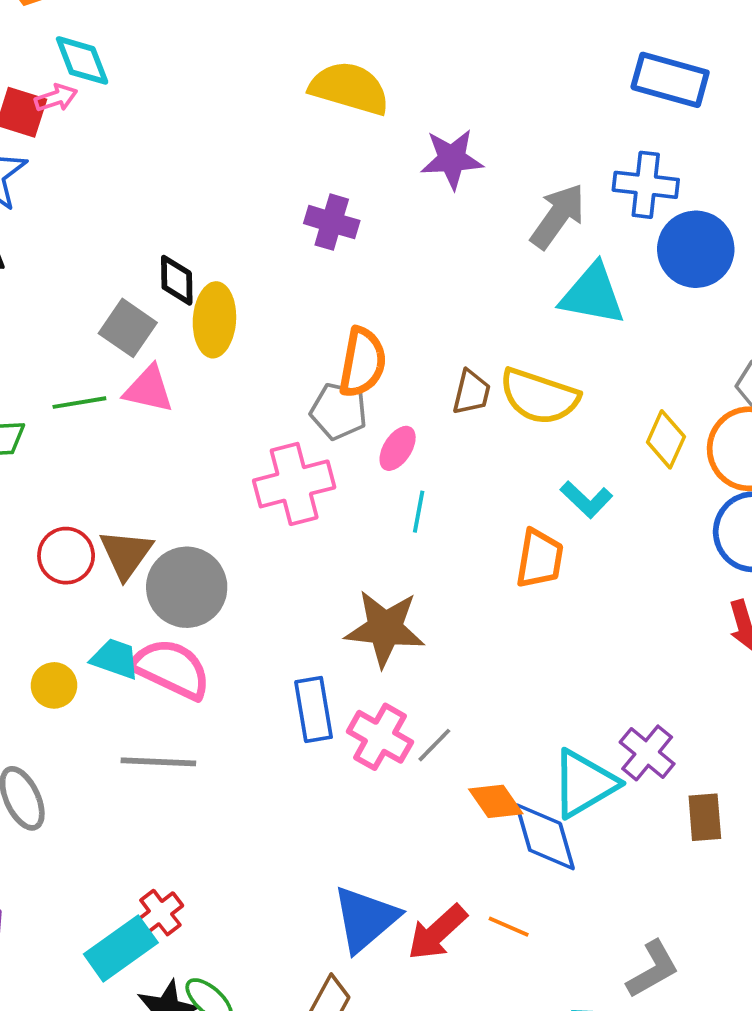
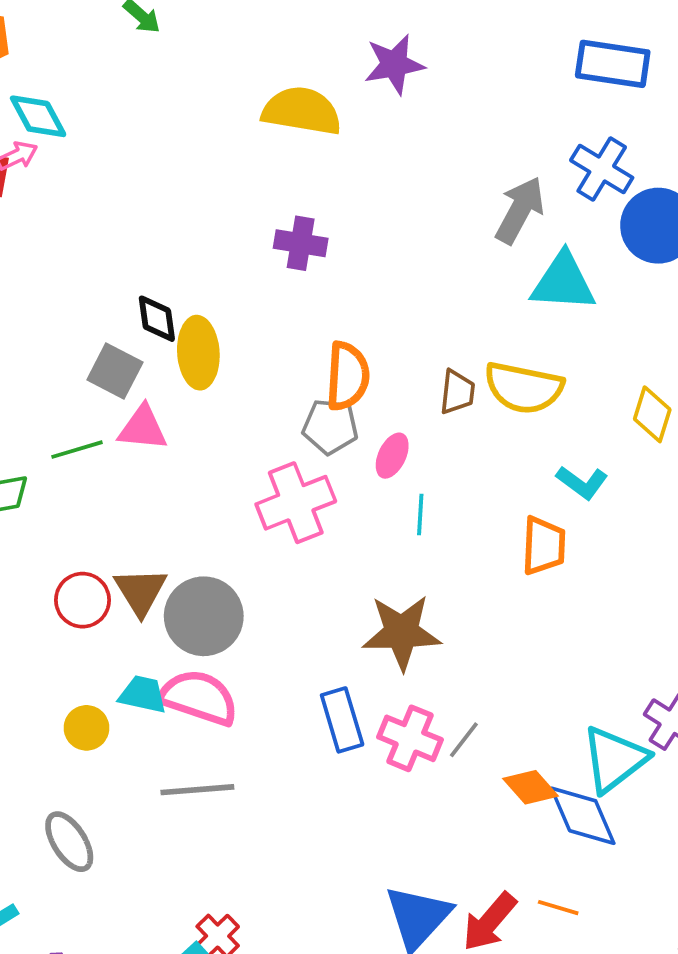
purple star: (452, 159) -> (394, 64), moved
blue cross: (646, 185) -> (602, 169), turned 32

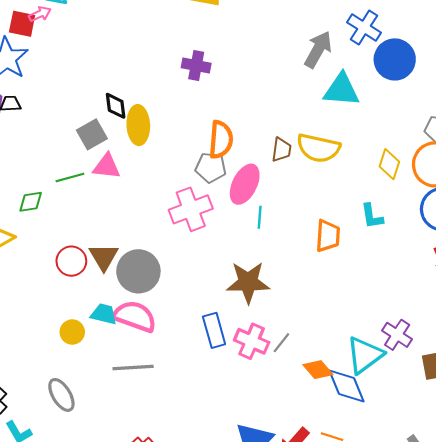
gray square: (115, 371) -> (92, 134), turned 32
pink ellipse: (392, 456) -> (245, 184), size x1.6
cyan L-shape: (582, 482) -> (372, 216), moved, turned 44

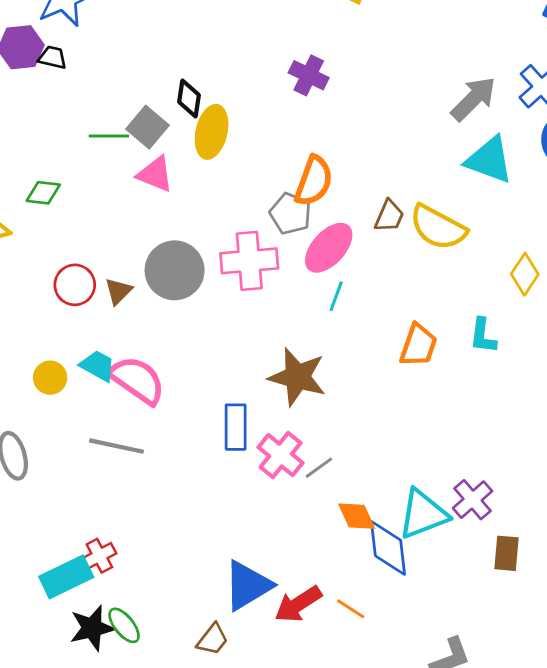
gray square: (92, 134) -> (148, 127), turned -36
green line: (70, 178) -> (109, 136), moved
brown triangle: (104, 257) -> (118, 291), size x0.7
gray circle: (138, 271) -> (175, 270), moved

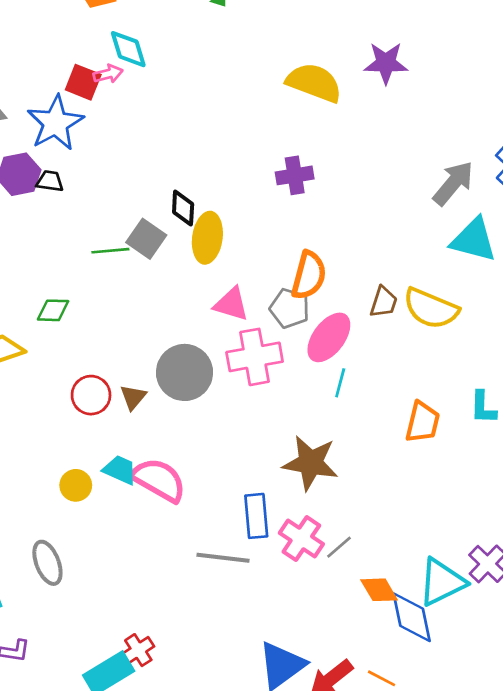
purple cross: (309, 75) -> (295, 175), turned -30
pink triangle: (155, 174) -> (231, 304), moved
gray line: (117, 446) -> (223, 558), moved

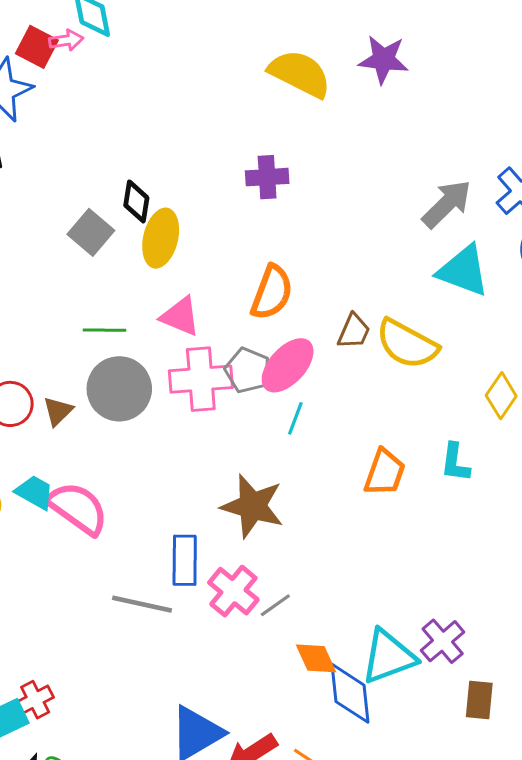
green line: (110, 251) -> (104, 330), moved
gray pentagon: (290, 308) -> (248, 370), moved

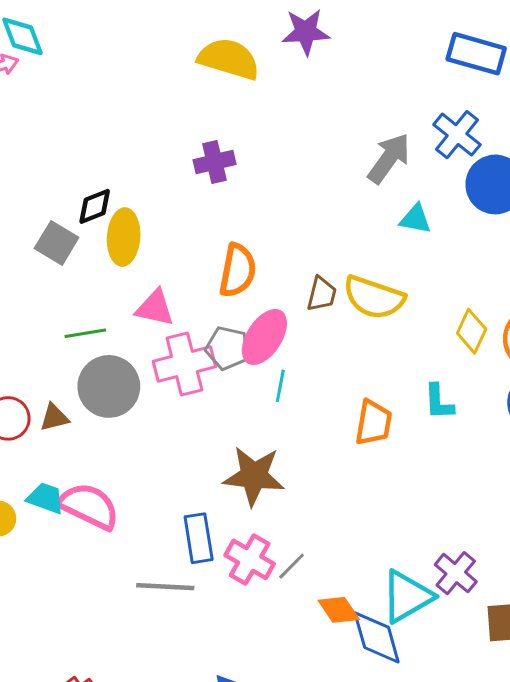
black diamond: (136, 201) -> (95, 206), turned 69
cyan triangle: (463, 271) -> (416, 219), size x0.6
brown triangle: (58, 411) -> (54, 417), turned 40

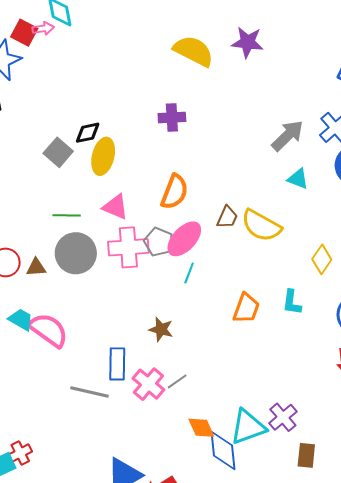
brown star: (254, 476) -> (161, 329), size x0.6
gray line: (292, 566) -> (177, 381), moved

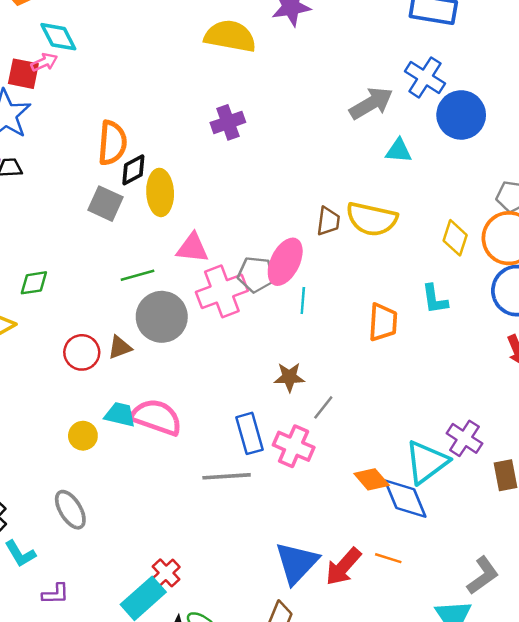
gray arrow: (288, 136) -> (371, 103), turned 30
orange semicircle: (174, 192) -> (112, 143), moved
gray line: (177, 381) -> (323, 407), moved

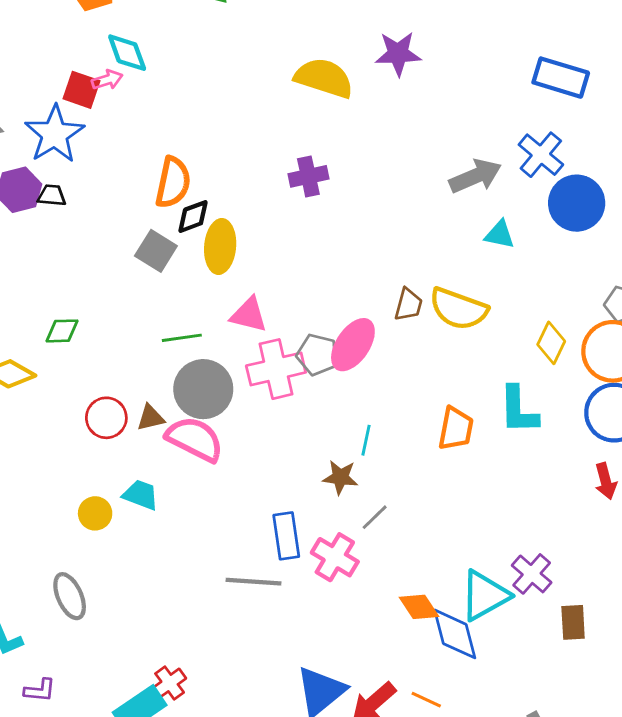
cyan L-shape: (435, 299) -> (519, 410), size x1.4
cyan line: (303, 301) -> (366, 440), moved
pink semicircle: (156, 417) -> (195, 439), moved

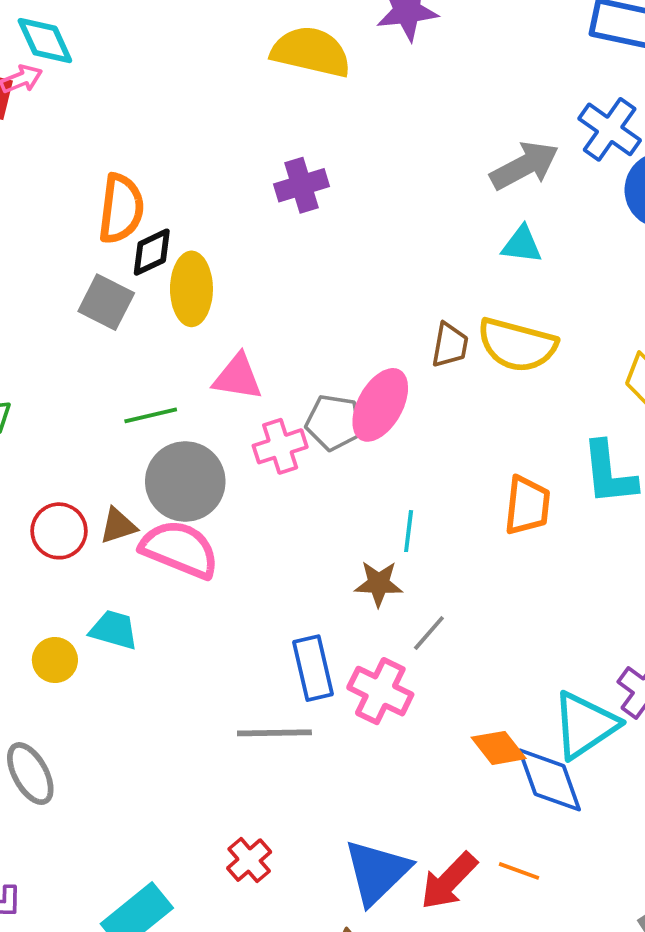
cyan triangle: (500, 235) -> (522, 245), moved
pink cross: (276, 369) -> (280, 446), size x0.7
red cross: (170, 683) -> (249, 860), moved

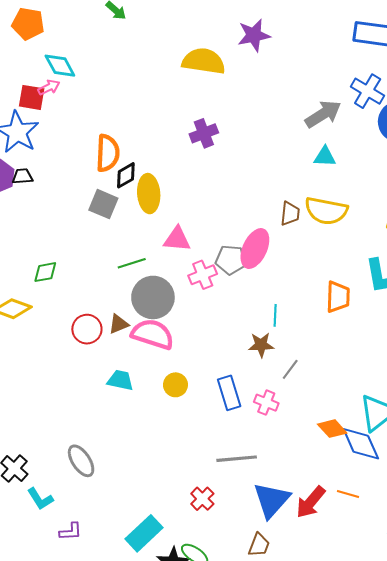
yellow circle: (55, 660) -> (175, 385), moved
pink cross: (380, 691) -> (266, 403), size x0.7
gray line: (274, 733) -> (237, 459), moved

